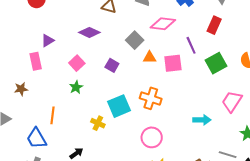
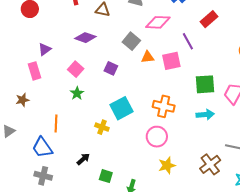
red rectangle: (214, 25) -> (209, 19), turned 30
green square: (216, 63) -> (205, 84), moved, turned 30
orange cross: (151, 98) -> (164, 106), moved

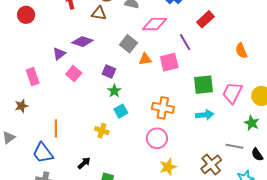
purple triangle: (45, 49) -> (59, 54), moved
green star: (77, 93) -> (114, 91), moved
cyan square: (122, 108) -> (121, 111), size x0.6

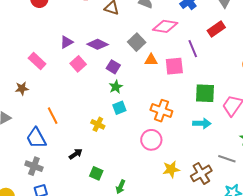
purple diamond: (82, 42) -> (98, 44), moved
pink rectangle: (33, 77) -> (37, 61), turned -36
orange line: (56, 128) -> (53, 116), turned -36
yellow star: (168, 167) -> (171, 169), moved

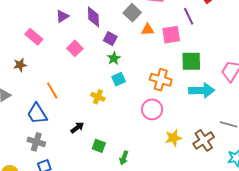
purple diamond: (98, 44) -> (93, 17), turned 65
pink square: (78, 64) -> (75, 48), moved
green square: (205, 93) -> (191, 61), moved
cyan arrow: (202, 123) -> (202, 90), size x1.4

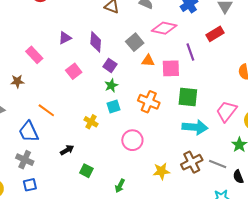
orange cross: (161, 80) -> (149, 102), moved
orange line: (52, 90) -> (46, 110), turned -30
pink circle: (152, 109) -> (132, 140), moved
brown cross: (204, 140) -> (192, 162), moved
green arrow: (124, 158) -> (120, 186), moved

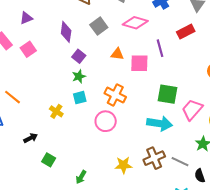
purple triangle: (65, 38) -> (26, 18), moved
gray square: (135, 42) -> (99, 26), moved
pink square: (74, 71) -> (28, 49), moved
green square: (188, 97) -> (168, 94), moved
pink circle: (132, 140) -> (106, 121), moved

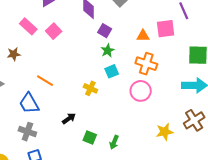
orange triangle: (117, 54) -> (143, 36), moved
green arrow: (81, 177) -> (114, 142), moved

